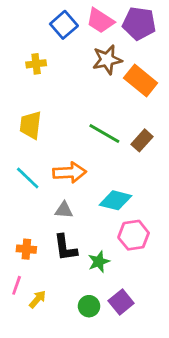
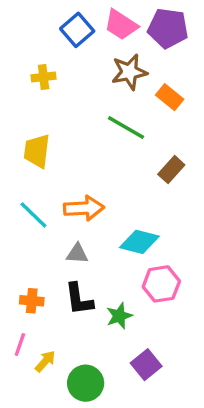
orange rectangle: (141, 81) -> (170, 97), size x0.7
green line: (104, 133) -> (126, 127), moved
green circle: (89, 306) -> (86, 383), moved, size x1.4

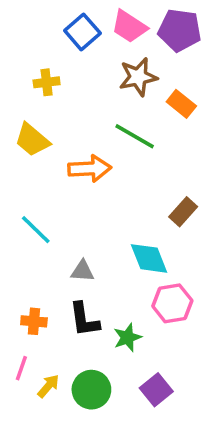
yellow trapezoid: (37, 151) -> (32, 140), moved, turned -57
brown rectangle: (171, 170) -> (183, 212), moved
orange arrow: (84, 208) -> (90, 169), moved
cyan diamond: (139, 242) -> (149, 258), turned 54
green circle: (86, 383) -> (91, 390), moved

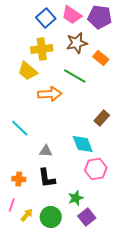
yellow cross: (47, 82) -> (42, 49), moved, size x1.5
yellow trapezoid: (32, 140) -> (28, 71), moved
green star: (127, 338) -> (76, 198), moved

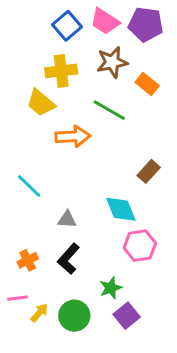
black L-shape: (47, 178) -> (68, 259), turned 50
orange cross: (19, 179) -> (28, 260), turned -32
pink line: (12, 205) -> (17, 298), turned 64

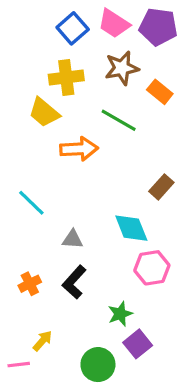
pink line: (17, 298) -> (19, 365), moved
green circle: (74, 316) -> (98, 365), moved

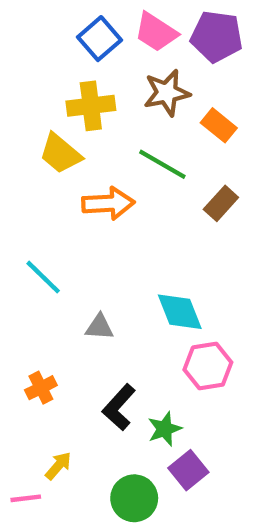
brown rectangle: (161, 187) -> (221, 203), moved
black L-shape: (74, 282) -> (119, 407), moved

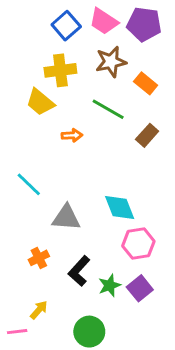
orange arrow: (108, 203) -> (72, 135), size x0.6
gray triangle: (99, 327) -> (66, 218), size x1.5
orange cross: (41, 388) -> (39, 258), moved
purple square: (188, 470) -> (140, 288), moved

